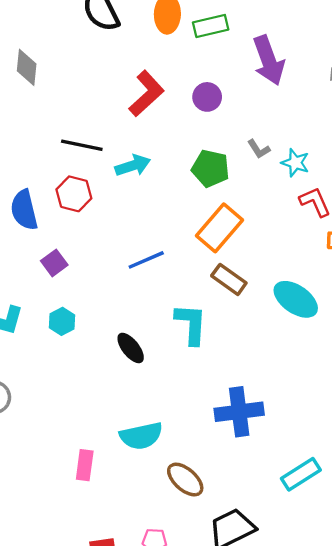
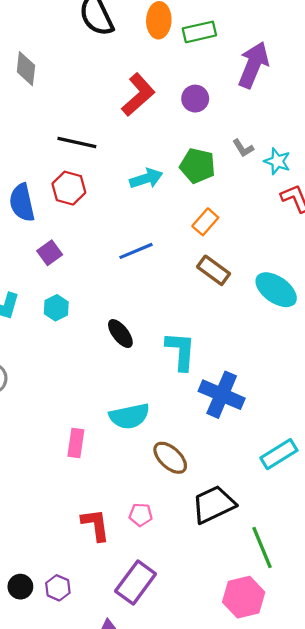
purple arrow: (269, 60) -> (253, 65), turned -138
cyan arrow: (133, 166) -> (146, 179), moved
orange rectangle: (220, 228) -> (205, 222), size x0.6
cyan L-shape: (191, 324) -> (181, 351), moved
blue cross: (239, 412) -> (222, 395), turned 30

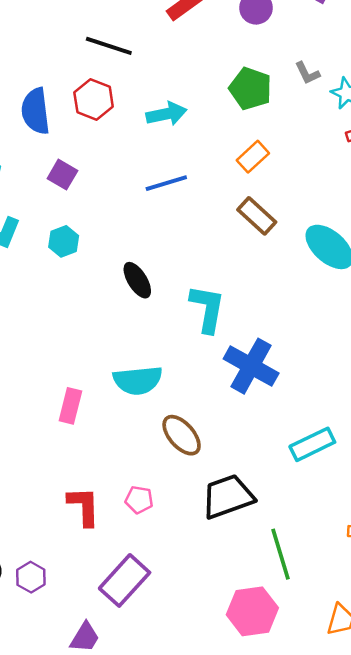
cyan arrow: (146, 179) -> (166, 114), moved
purple square: (50, 253) -> (62, 175), turned -30

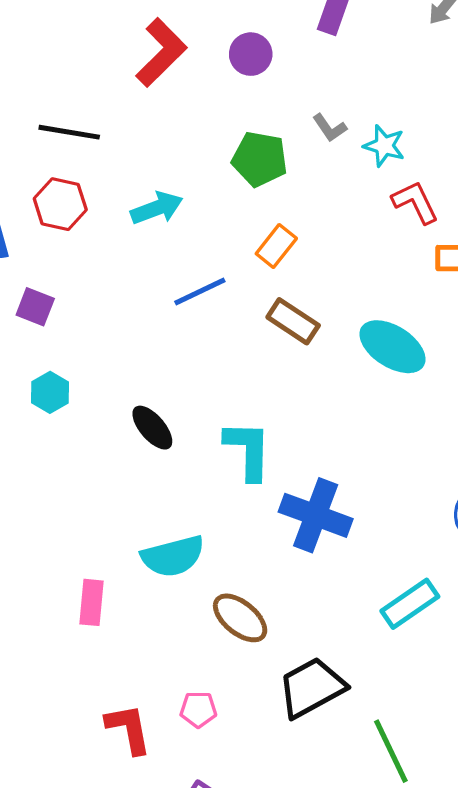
blue line: (166, 183) -> (200, 292), moved

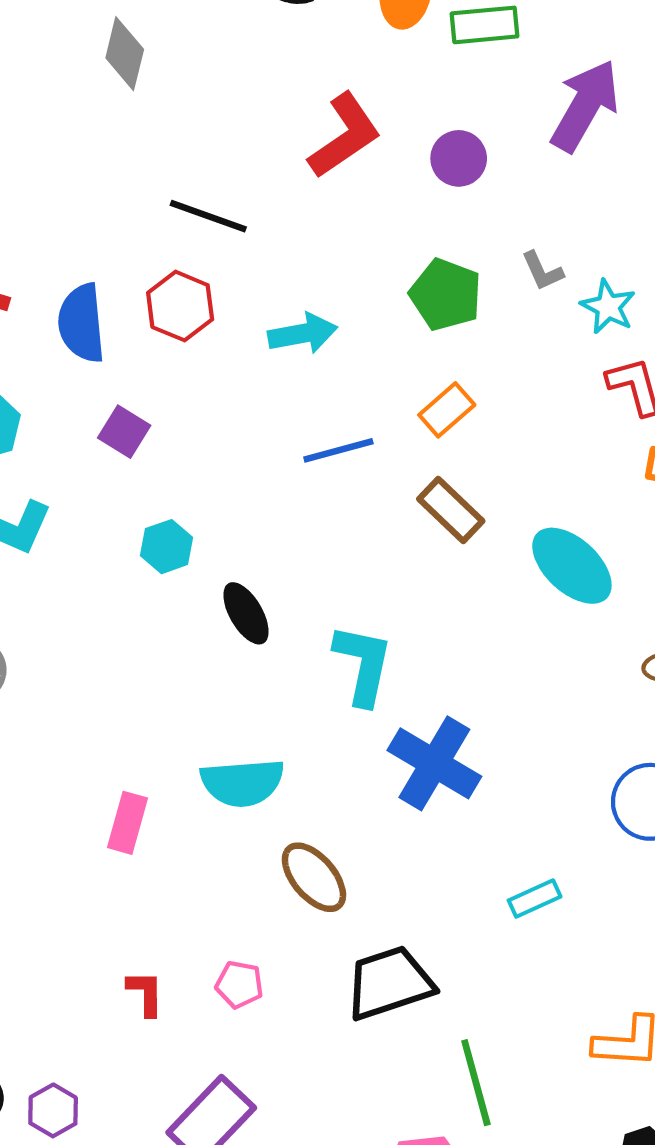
cyan hexagon: (50, 392) -> (167, 547), moved
cyan rectangle: (410, 604) -> (535, 899), size x0.7
red L-shape: (129, 729) -> (146, 993), size x0.7

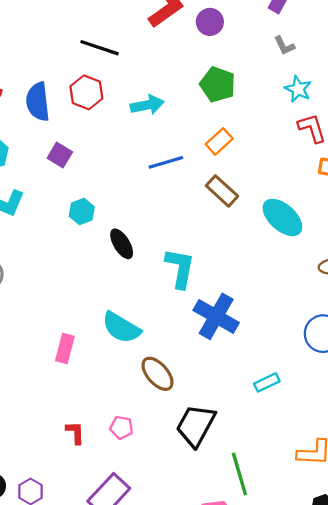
purple circle: (459, 158) -> (210, 22), moved
gray L-shape: (542, 271) -> (284, 46), moved
cyan semicircle: (242, 783) -> (121, 328), turned 36
black trapezoid: (389, 983) -> (196, 425), turned -42

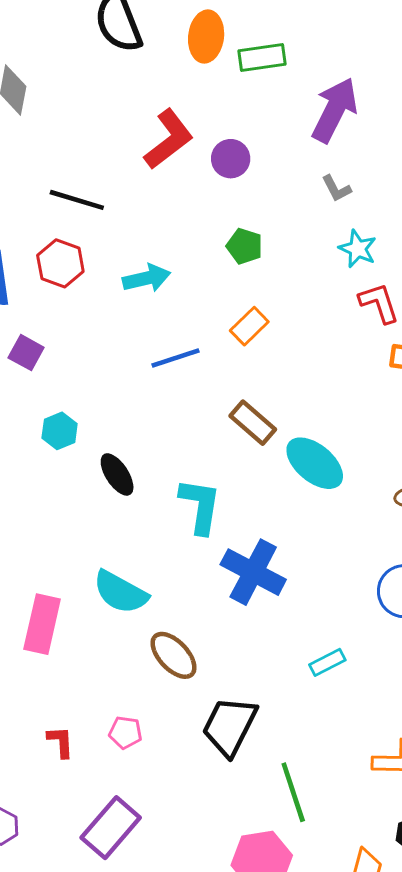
green pentagon: (218, 84) -> (245, 246), size x0.7
brown rectangle: (222, 191) -> (253, 423), moved
cyan ellipse: (282, 217) -> (315, 463), moved
pink rectangle: (65, 348) -> (42, 624), size x1.4

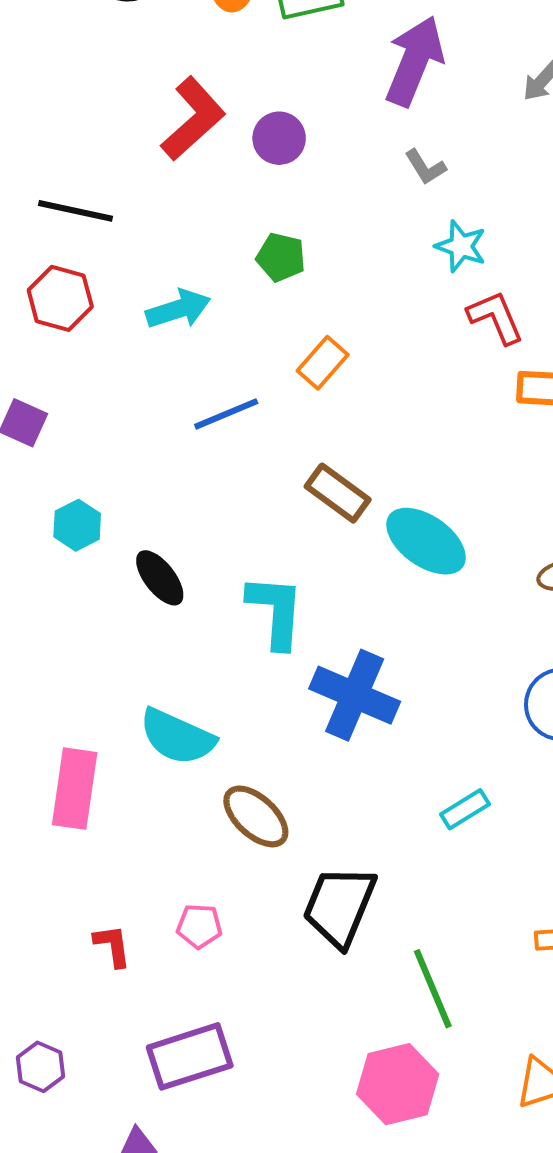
green pentagon: (245, 246) -> (281, 257), moved
purple rectangle: (111, 828) -> (190, 1056), turned 36

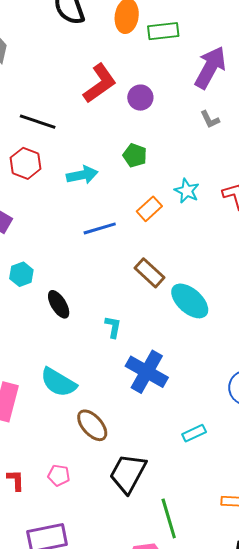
cyan star: (461, 246) -> (187, 191), moved
cyan L-shape: (276, 611) -> (113, 327), size x0.6

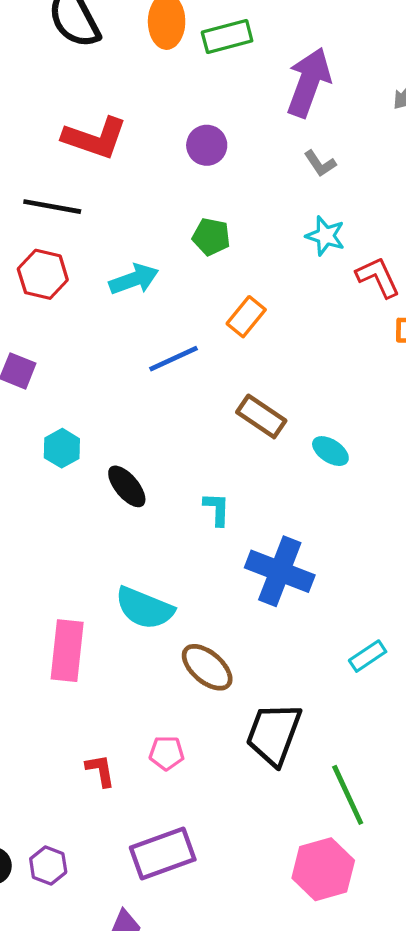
red L-shape: (100, 83) -> (95, 138), moved, turned 63
cyan star: (187, 191) -> (325, 236), moved
cyan ellipse: (190, 301) -> (330, 451), size x0.6

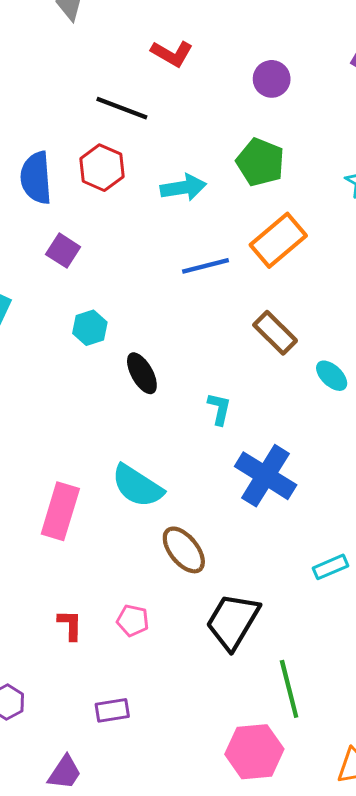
red L-shape: (95, 138) -> (172, 53), size x0.7
green pentagon: (211, 237) -> (260, 162), size x1.4
orange rectangle: (246, 317) -> (278, 240), size x1.5
purple rectangle: (163, 853) -> (112, 710), size x0.6

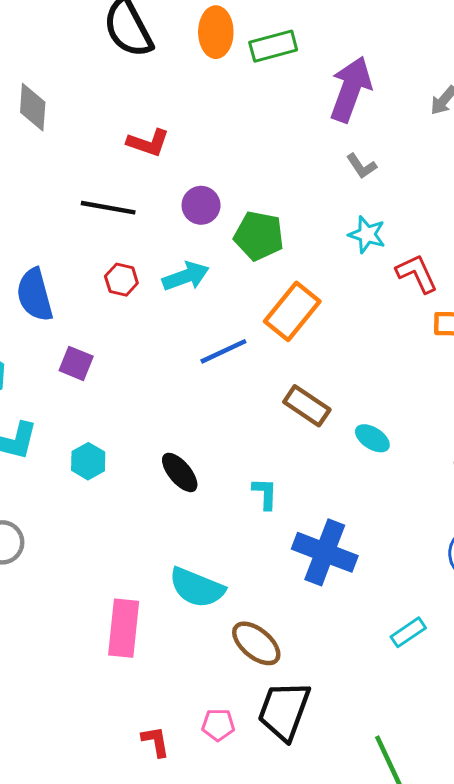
purple circle: (272, 79) -> (201, 205), moved
red hexagon: (102, 168) -> (121, 280), moved, size x0.7
cyan hexagon: (90, 328) -> (88, 461), moved
black trapezoid: (233, 621) -> (284, 711), moved

